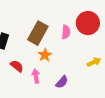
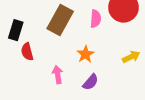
orange star: (45, 55) -> (85, 54), moved
red semicircle: (17, 66) -> (27, 52), moved, turned -144

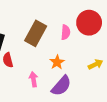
purple semicircle: (91, 82) -> (61, 86), size x1.5

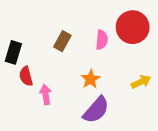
brown rectangle: (36, 33) -> (62, 41), size x0.6
pink arrow: (34, 79) -> (46, 94), moved

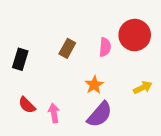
red semicircle: (26, 76) -> (27, 105), moved, turned -30
pink arrow: (46, 94) -> (54, 113), moved

